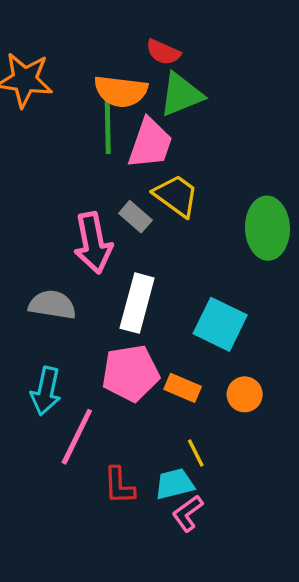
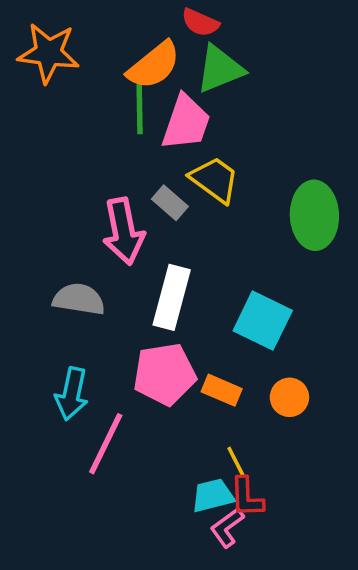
orange semicircle: (121, 91) -> (154, 65), turned -46
red L-shape: (119, 486) -> (247, 497), moved

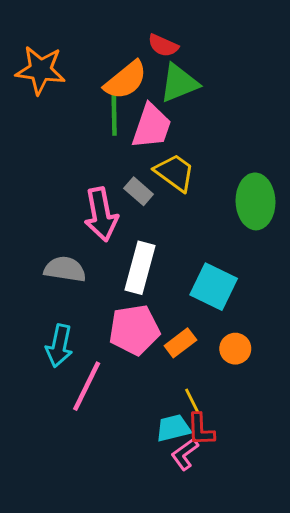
orange rectangle: (222, 390) -> (180, 343), turned -60

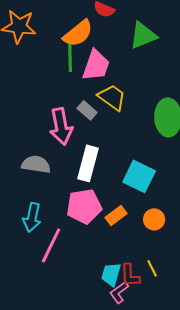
green triangle: (179, 83) -> (143, 35), moved
yellow line: (192, 401) -> (152, 268), moved
cyan trapezoid: (173, 428) -> (111, 274), turned -60

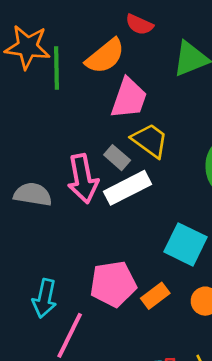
green line: (70, 55) -> (56, 68), moved
white rectangle: (88, 163) -> (128, 188), moved, turned 48
gray semicircle: (36, 164) -> (33, 194), moved

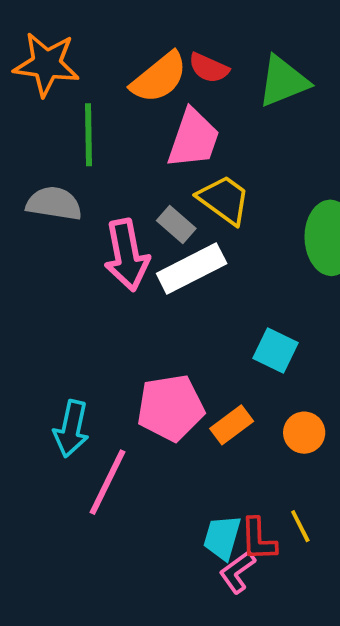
red semicircle: (139, 25) -> (209, 68), moved
green line: (56, 68) -> (88, 135), moved
gray semicircle: (33, 194) -> (54, 204), moved
cyan square: (185, 244) -> (276, 350), size x0.7

